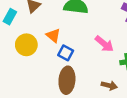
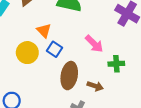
yellow circle: (26, 45) -> (27, 53), moved
brown ellipse: (67, 80) -> (69, 76), moved

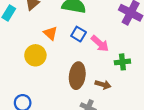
blue square: (55, 49) -> (79, 34), moved

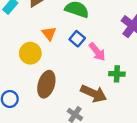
brown ellipse: (77, 76) -> (46, 84), moved
brown arrow: (103, 85) -> (94, 94), size x1.6

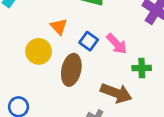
blue square: (77, 39) -> (89, 41), moved
brown ellipse: (46, 84) -> (71, 70), moved

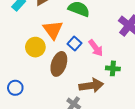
orange triangle: (59, 27) -> (53, 30), size x1.5
brown arrow: (116, 93) -> (91, 86), turned -35

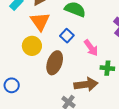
orange triangle: (53, 30) -> (40, 21), moved
blue square: (75, 43) -> (67, 36), moved

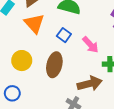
yellow circle: (32, 46) -> (22, 61), moved

